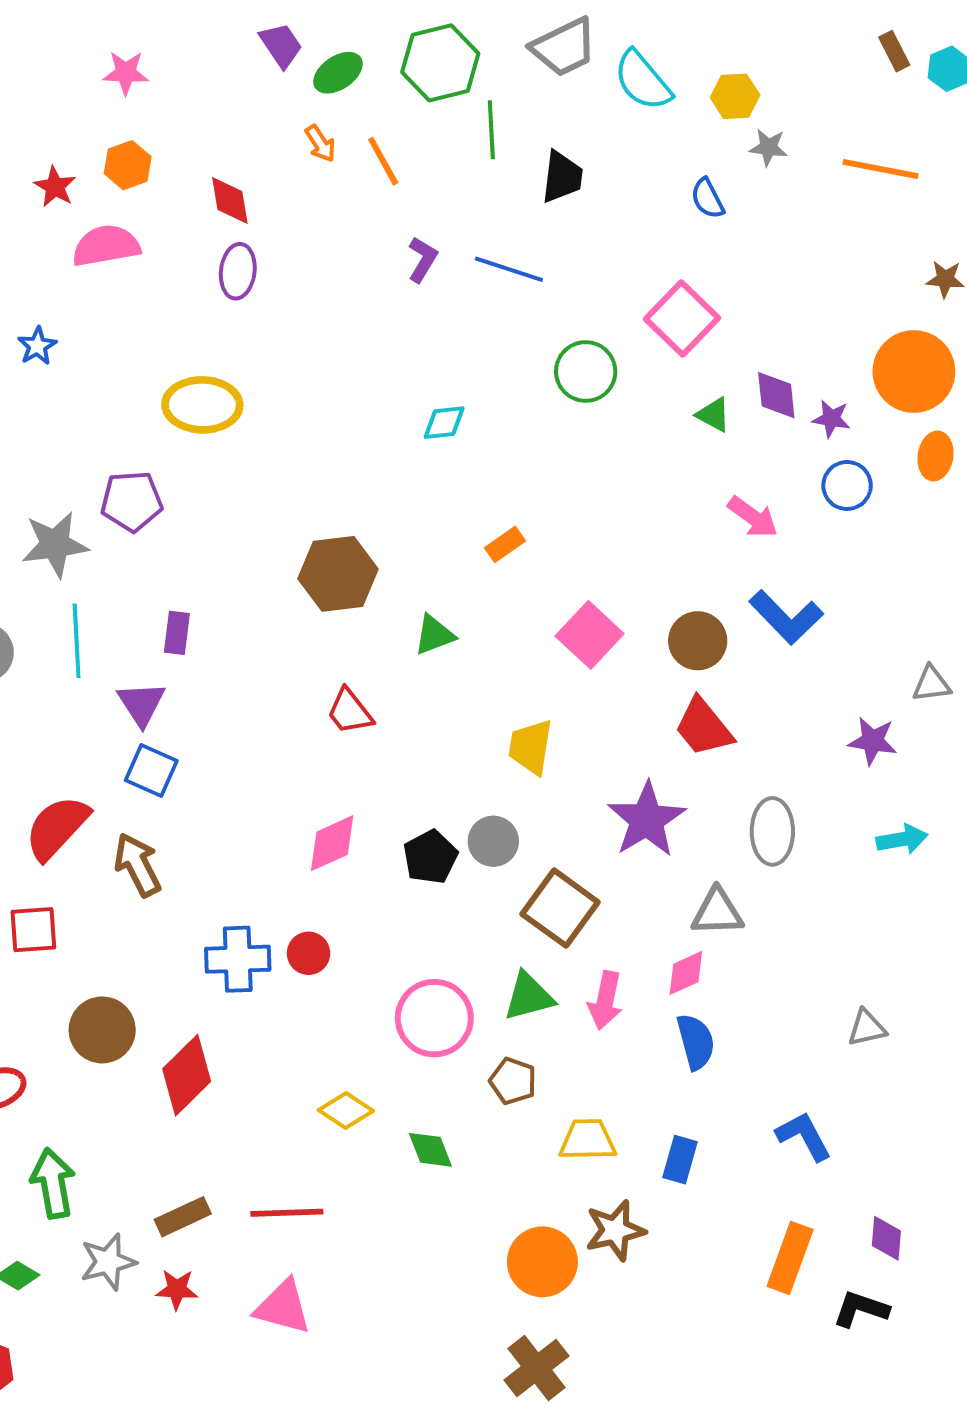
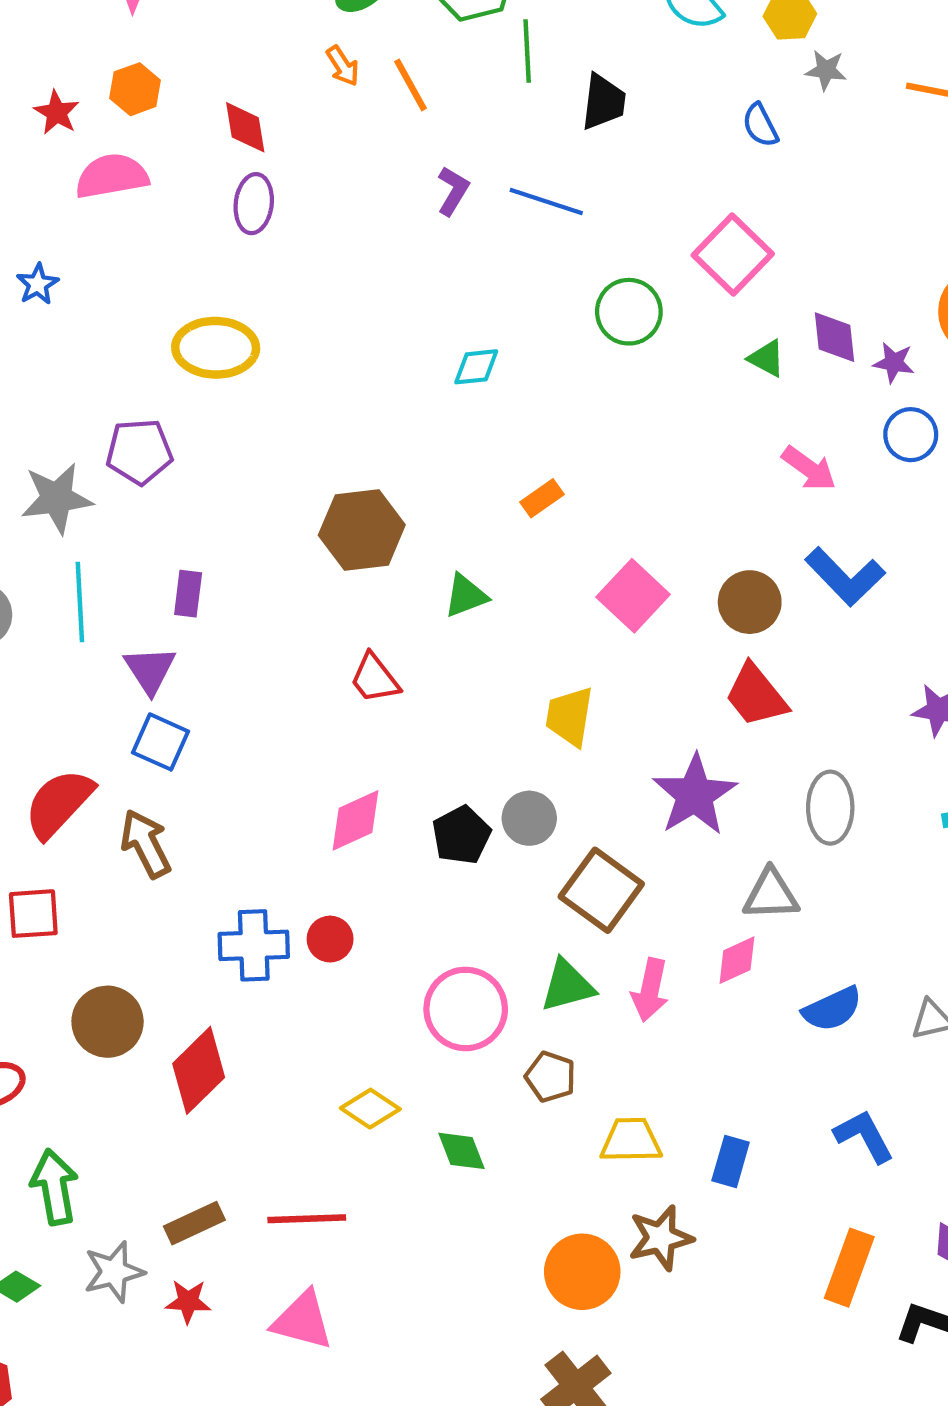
blue semicircle: (696, 1042) -> (832, 1009), moved, turned 80

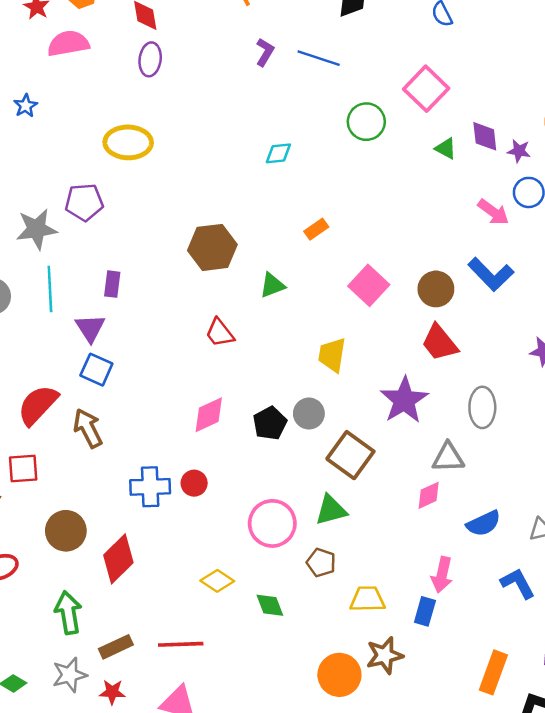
pink arrow: (809, 469) -> (493, 212), moved
pink arrow: (650, 990) -> (442, 575), moved
blue L-shape: (864, 1136) -> (518, 583), moved
green arrow: (55, 1187) -> (68, 613), moved

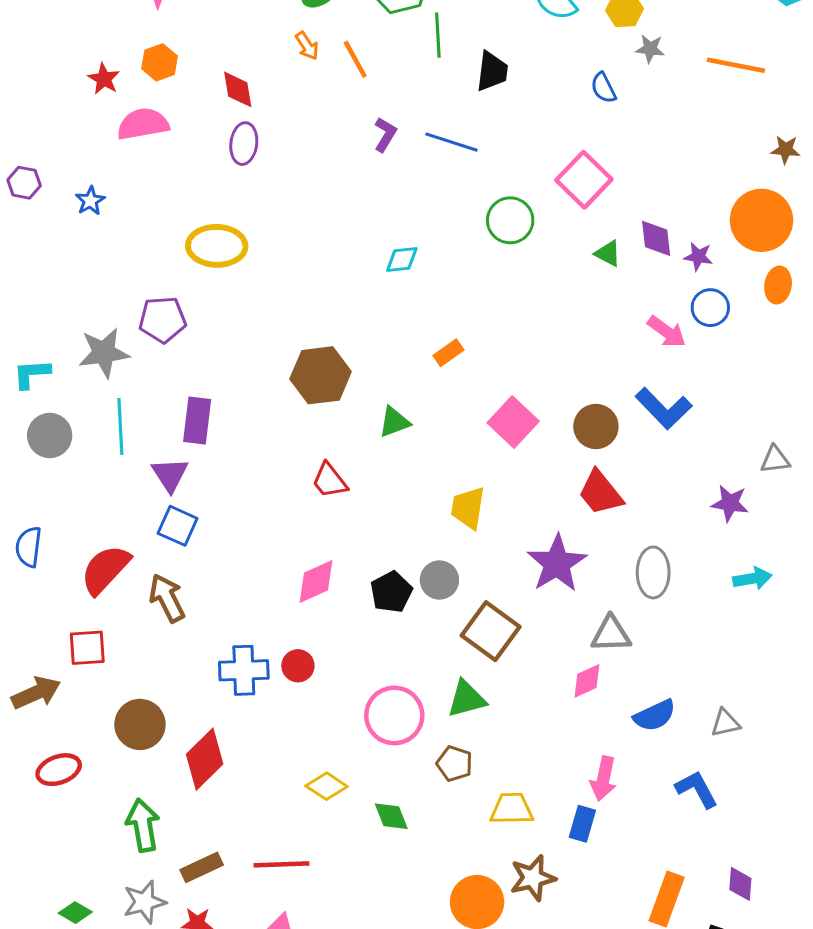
purple rectangle: (112, 284) -> (197, 420), size x1.4

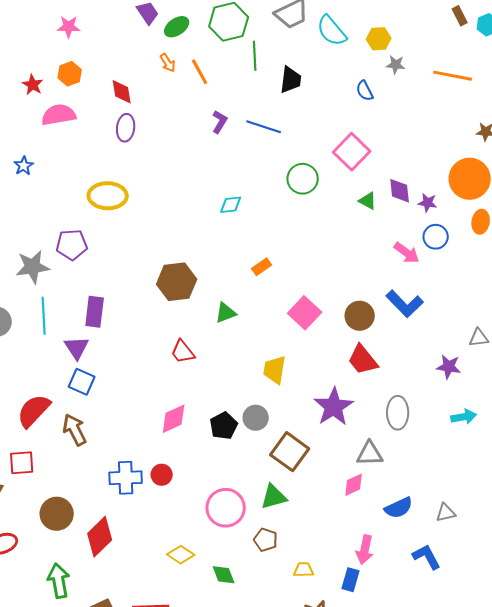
yellow trapezoid: (512, 809) -> (304, 570), size x0.7

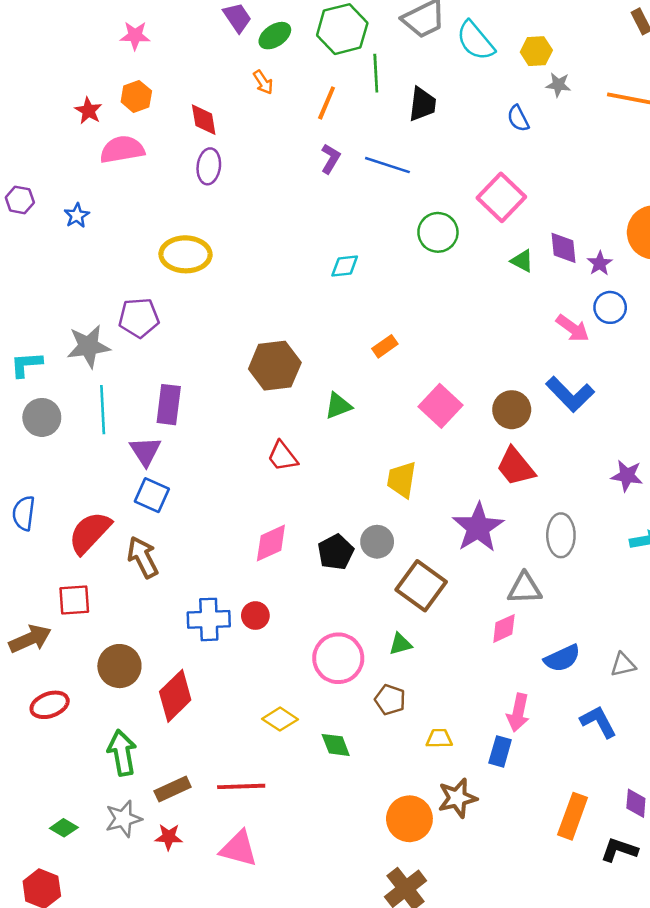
orange line: (200, 72) -> (327, 103), moved, turned 52
purple star: (428, 203) -> (600, 263), turned 30
green triangle: (274, 497) -> (400, 644), size x0.7

